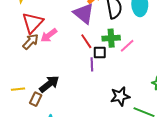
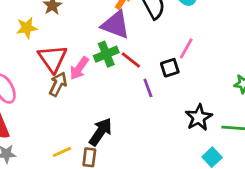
green cross: (111, 38) -> (106, 54), moved
black square: (100, 53) -> (170, 68), moved

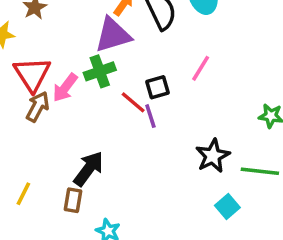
purple triangle: (115, 25) -> (113, 35), turned -40
red line: (131, 60) -> (133, 102), moved
black square: (170, 68) -> (158, 87), moved
yellow line: (62, 152) -> (23, 194), moved, turned -42

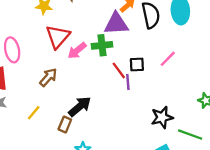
brown arrow: (38, 107) -> (48, 77), moved

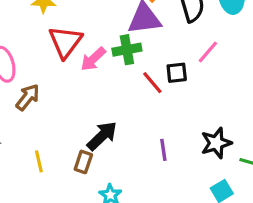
pink line: (168, 59) -> (208, 52), moved
brown arrow: (48, 77) -> (28, 97), moved
purple line: (128, 82) -> (163, 150), moved
yellow line: (34, 113) -> (39, 161), moved, turned -49

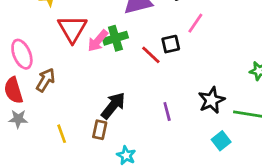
green cross: (127, 50) -> (115, 38), moved

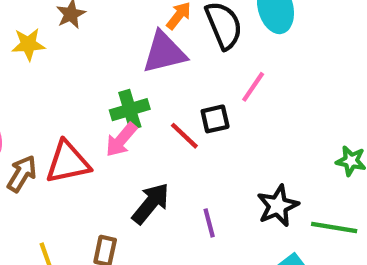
red triangle: (72, 29) -> (68, 162), moved, turned 48
pink arrow: (98, 41) -> (121, 140), moved
black arrow: (113, 106) -> (151, 203), moved

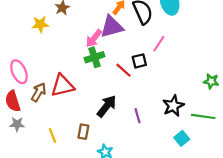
pink arrow: (121, 140) -> (94, 38), moved

